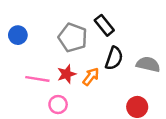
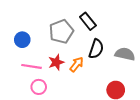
blue circle: (18, 35) -> (22, 40), moved
gray pentagon: (73, 38) -> (61, 31), turned 30
pink circle: (58, 105) -> (39, 87), moved

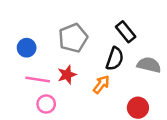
black rectangle: (88, 21) -> (126, 32), moved
orange arrow: (77, 64) -> (101, 84), moved

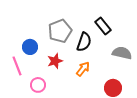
blue circle: (27, 48) -> (30, 47), moved
black semicircle: (115, 59) -> (84, 42), moved
pink line: (38, 80) -> (17, 66), moved, turned 60

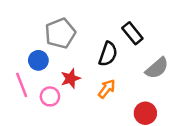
gray pentagon: (60, 31) -> (60, 33), moved
gray semicircle: (122, 53) -> (157, 68), turned 126
pink circle: (38, 85) -> (50, 96), moved

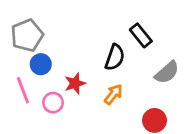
gray pentagon: (60, 33) -> (27, 35), moved

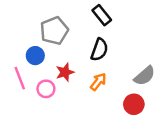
gray pentagon: (27, 35) -> (54, 31), moved
black rectangle: (141, 35) -> (102, 15), moved
gray semicircle: (167, 72) -> (145, 76), moved

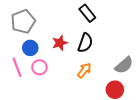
gray pentagon: (54, 31) -> (23, 21), moved
red star: (65, 72) -> (60, 43), moved
pink circle: (46, 89) -> (39, 67), moved

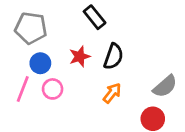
black rectangle: (87, 13) -> (95, 17), moved
gray pentagon: (23, 21) -> (31, 28), turned 30
pink line: (17, 67) -> (23, 89), turned 42

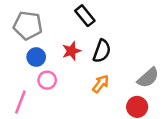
pink line: (23, 89) -> (20, 102), moved

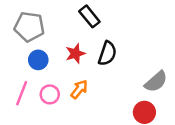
pink circle: (47, 80) -> (50, 94), moved
orange arrow: (101, 84) -> (79, 89), moved
pink line: (20, 102) -> (22, 93), moved

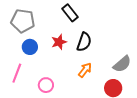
orange arrow: (79, 89) -> (85, 70), moved
pink circle: (50, 94) -> (46, 85), moved

